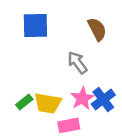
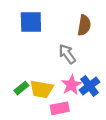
brown semicircle: (97, 29) -> (84, 25), turned 36

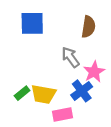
pink star: (71, 85) -> (94, 72), moved
blue cross: (90, 86) -> (82, 91), moved

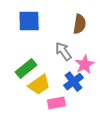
green rectangle: (22, 93) -> (26, 68), moved, size x1.5
yellow trapezoid: (43, 94) -> (39, 85), turned -45

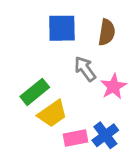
blue square: (29, 21) -> (62, 28), moved
blue cross: (74, 82) -> (105, 135), moved

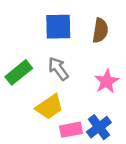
gray arrow: (85, 69) -> (58, 69), moved
green rectangle: (35, 92) -> (19, 72), moved

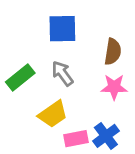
brown semicircle: (100, 30) -> (113, 52), moved
pink star: (107, 81) -> (114, 87), turned 30

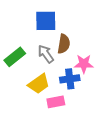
brown semicircle: (113, 52) -> (64, 44), moved
blue cross: (106, 136) -> (70, 79), moved, turned 30

